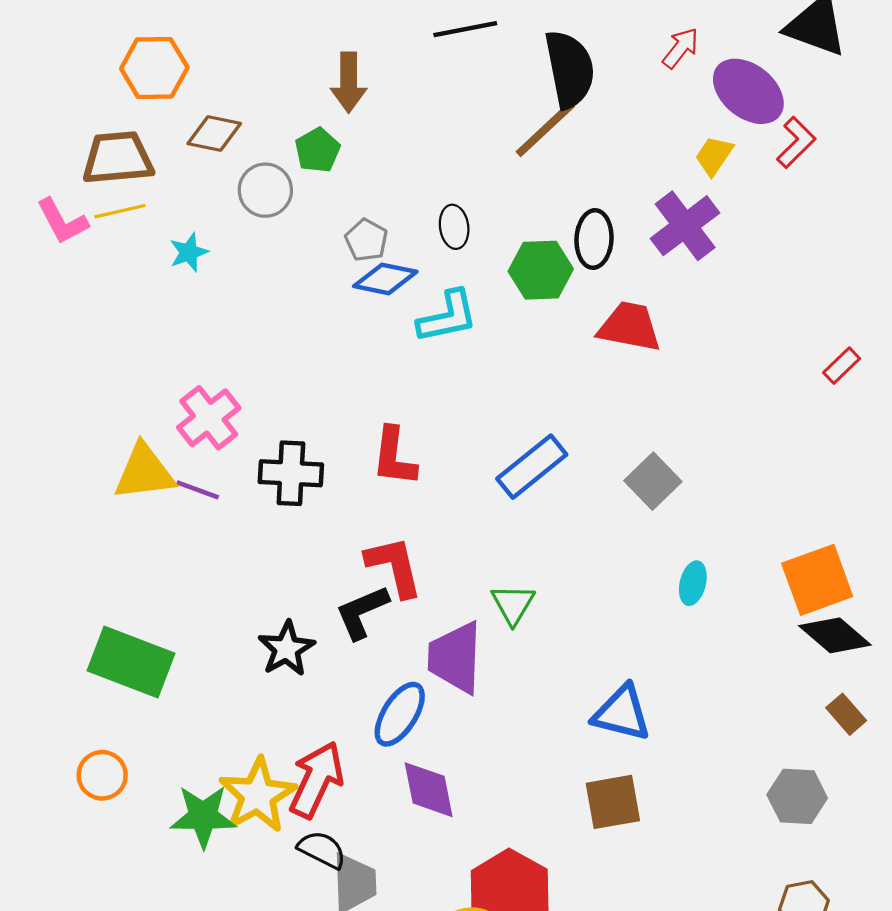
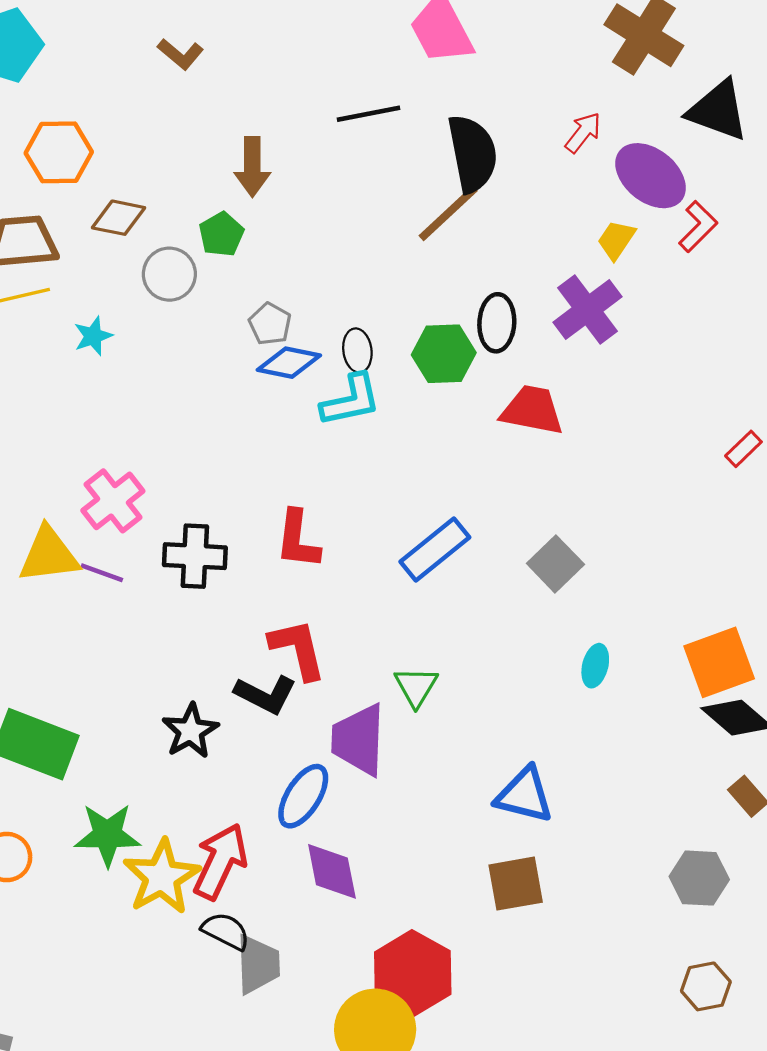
black ellipse: (454, 227) -> (357, 350), moved
black L-shape: (362, 612) -> (266, 694), turned -130
green star: (203, 816) -> (107, 835), moved

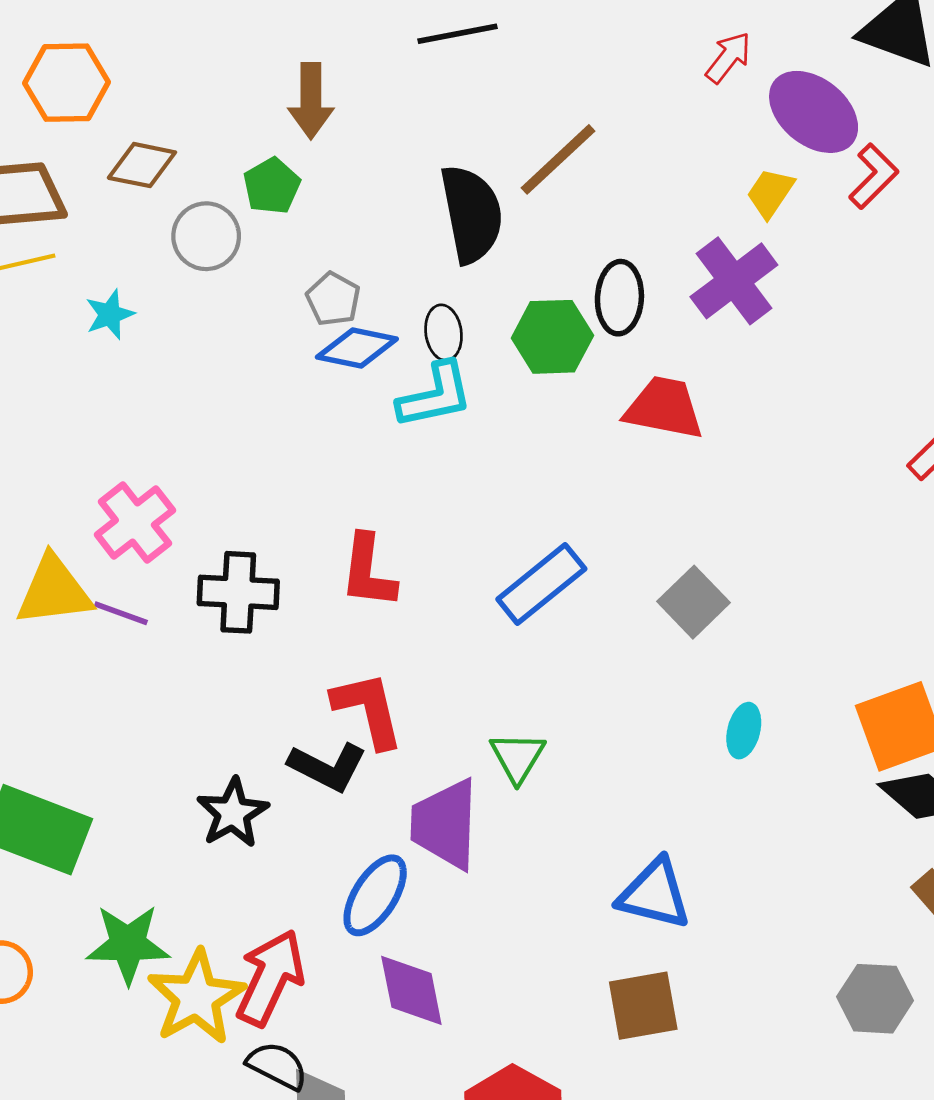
black semicircle: (472, 154) -> (471, 214), moved

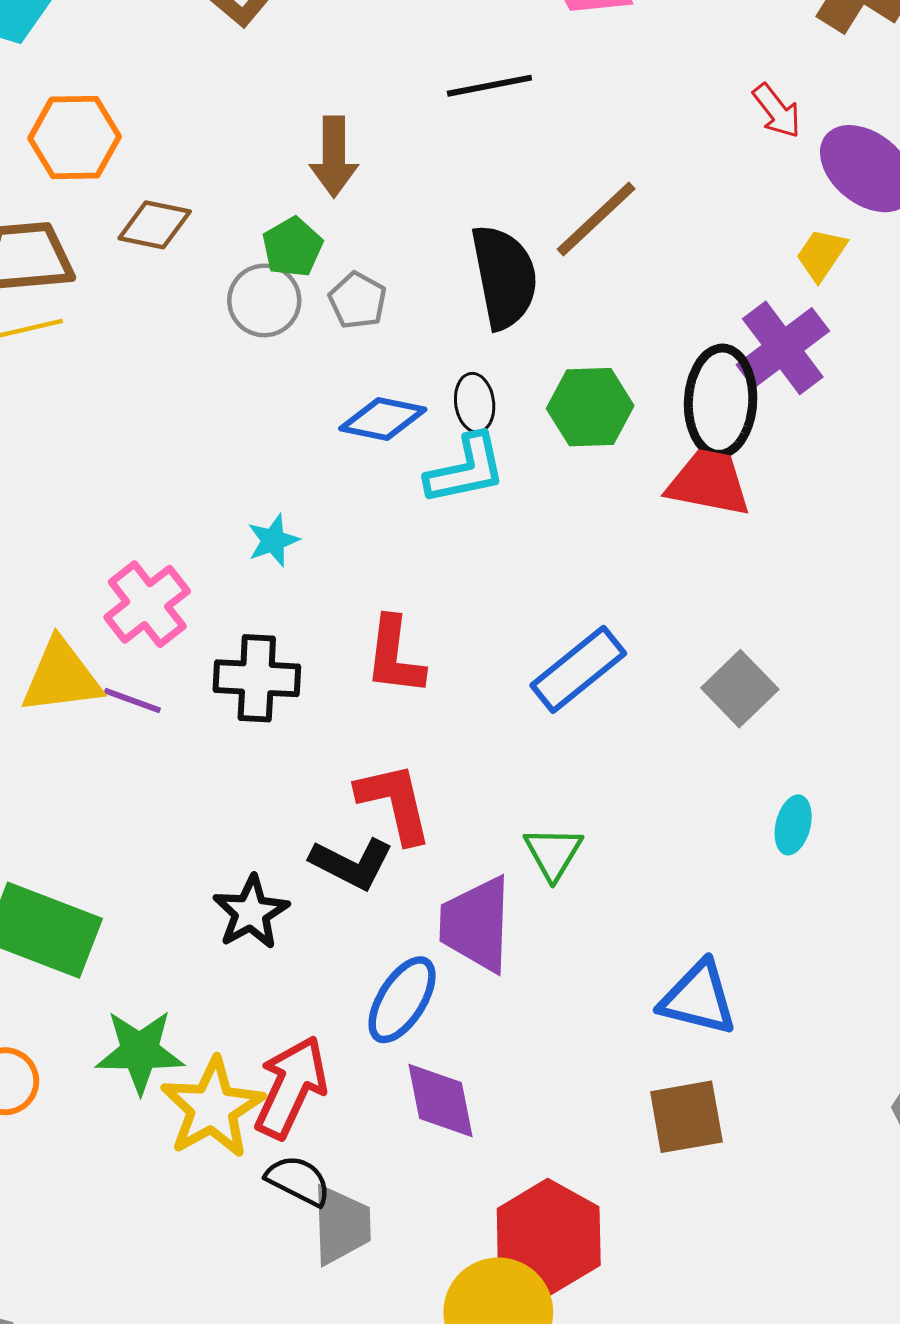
red arrow: (728, 57) -> (777, 111), turned 104
gray circle: (206, 236) -> (264, 300), moved
black ellipse: (619, 298) -> (721, 401), moved, size x1.4
gray pentagon: (333, 299) -> (358, 300), moved
cyan star: (110, 314) -> (273, 540), moved

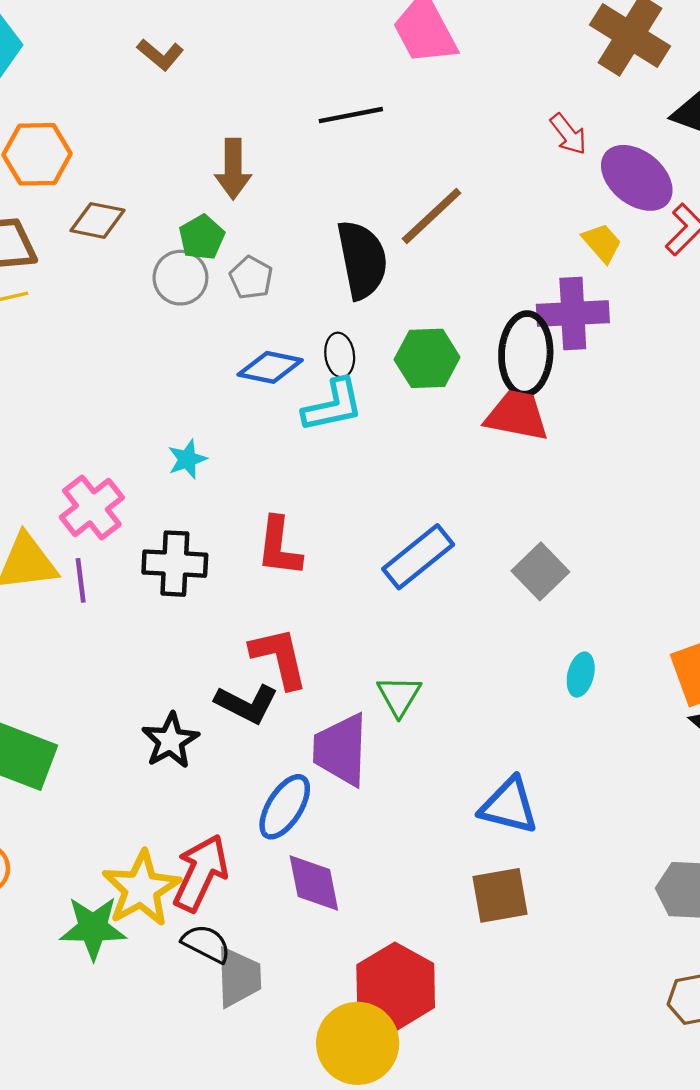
yellow trapezoid: (821, 255) -> (602, 243), turned 105
purple cross: (783, 348) -> (573, 314), turned 34
purple line: (132, 700) -> (81, 580), turned 63
green star: (140, 1052) -> (93, 928), moved

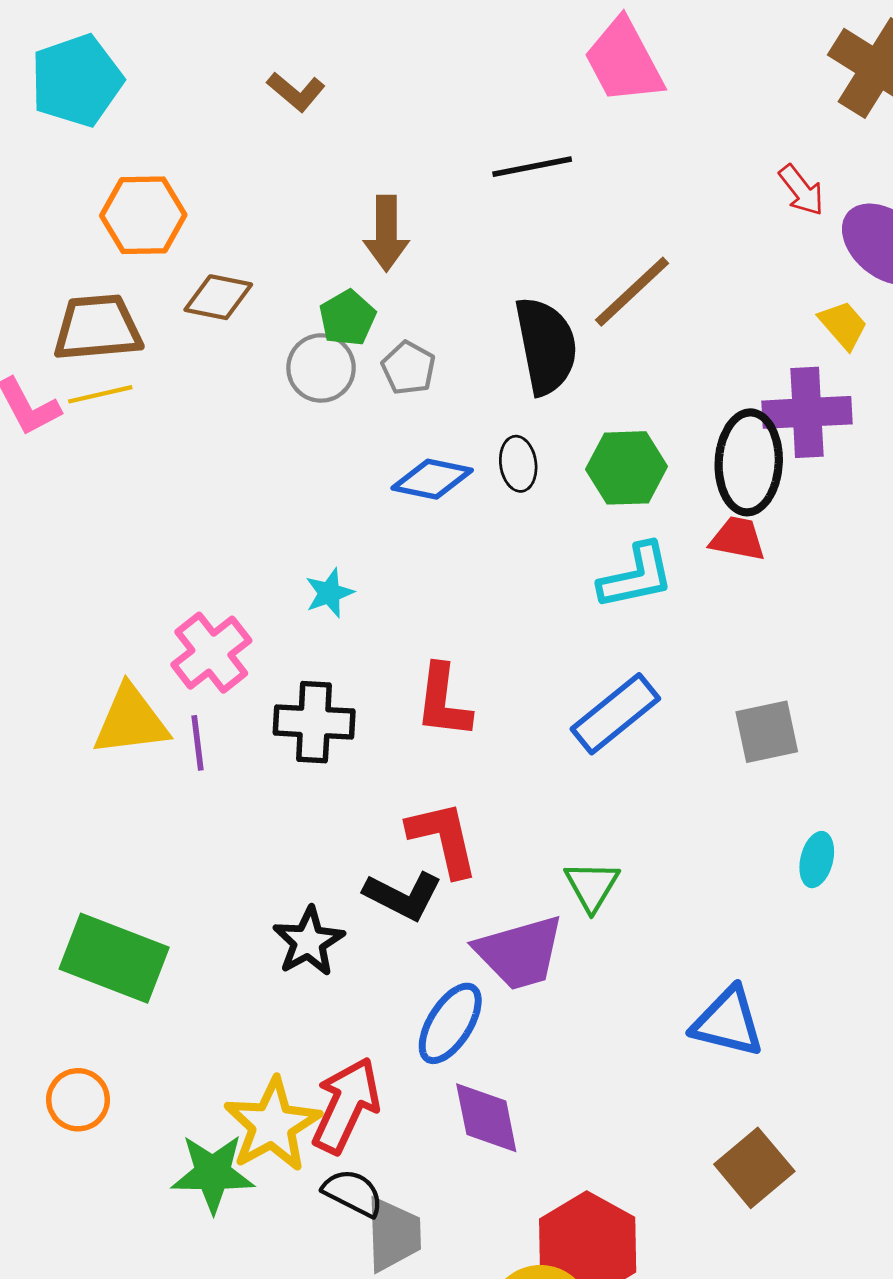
cyan L-shape: (333, 405) -> (636, 576), moved
red trapezoid: (517, 416) -> (738, 539), size x0.7
gray square: (540, 571) -> (767, 732), turned 32
purple trapezoid: (341, 750) -> (520, 953), turned -108
brown square: (500, 895) -> (754, 1168), moved, turned -30

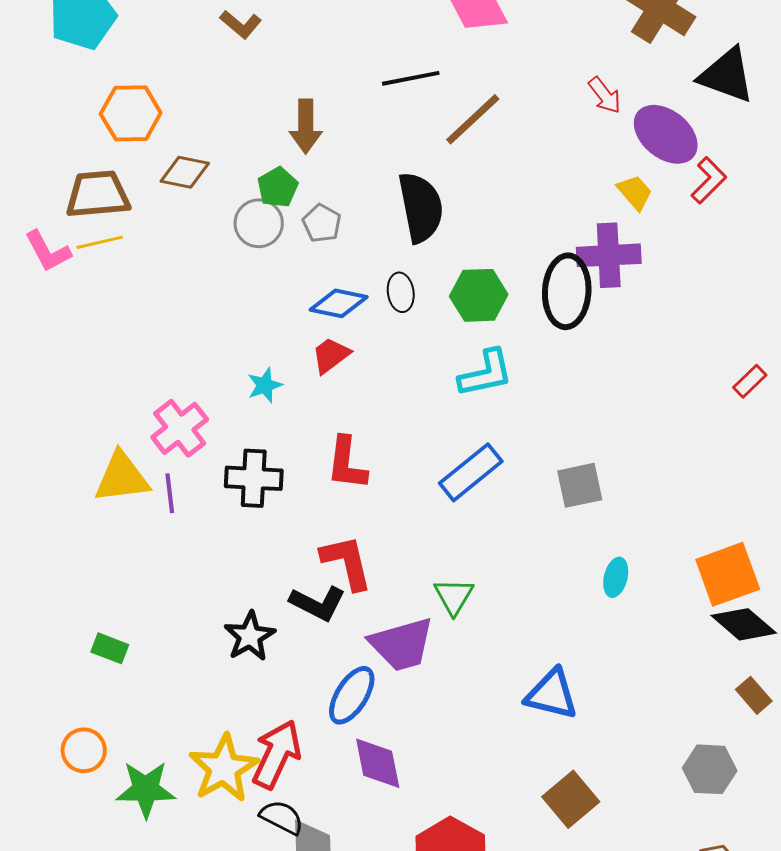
brown line: (632, 292) -> (473, 119), moved
red trapezoid: (738, 539) -> (331, 355), moved, turned -48
green rectangle: (114, 958) -> (110, 648), size x0.5
green star: (213, 1173) -> (146, 789), moved

